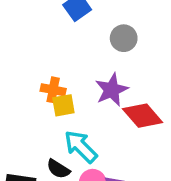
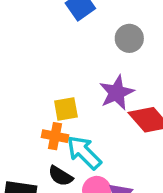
orange cross: (53, 90) -> (55, 136), moved

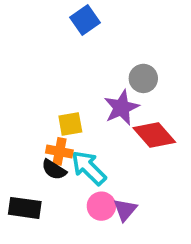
gray circle: (129, 38) -> (143, 78), moved
black semicircle: (60, 176) -> (54, 170), moved

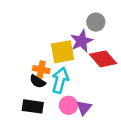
yellow square: (70, 124) -> (63, 52), moved, size x1.5
cyan arrow: (89, 168) -> (60, 80), turned 60
black rectangle: (25, 208) -> (33, 106), moved

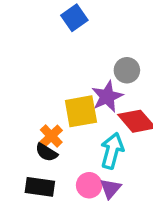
orange cross: (41, 70) -> (51, 136), turned 35
cyan arrow: (60, 80) -> (112, 151), moved

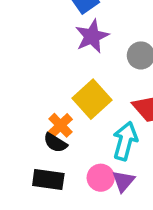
purple star: (107, 97) -> (92, 36), moved
yellow square: (81, 111) -> (92, 99), turned -32

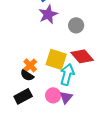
yellow square: (92, 99) -> (56, 59), moved, turned -30
black rectangle: (48, 179) -> (23, 96), turned -36

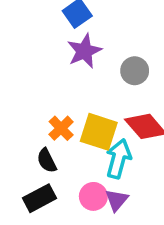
orange cross: (30, 65) -> (61, 128), moved
black semicircle: (27, 75) -> (47, 161), turned 32

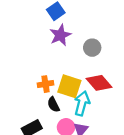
orange cross: (61, 128) -> (46, 84), turned 35
black semicircle: (47, 161) -> (53, 105), moved

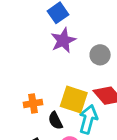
orange cross: (46, 84) -> (33, 103), moved

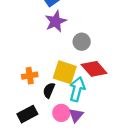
gray circle: (100, 55) -> (82, 42), moved
black semicircle: (55, 121) -> (49, 90), turned 49

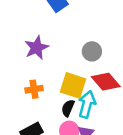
purple star: (56, 21) -> (37, 48), moved
black semicircle: (49, 90) -> (68, 108), moved

